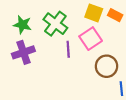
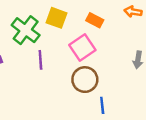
yellow square: (94, 13) -> (56, 18), moved
pink square: (91, 39) -> (82, 47), moved

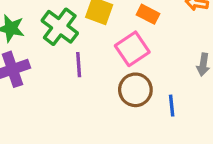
blue line: (102, 105) -> (172, 106), moved

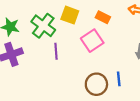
brown circle: (135, 90) -> (96, 84), moved

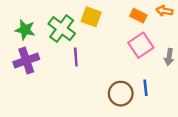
orange rectangle: (103, 17) -> (138, 16), moved
pink square: (92, 41) -> (141, 45), moved

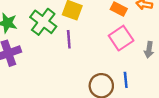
purple line: (76, 57) -> (69, 39), moved

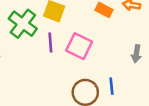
pink square: (121, 38) -> (79, 46), moved, turned -30

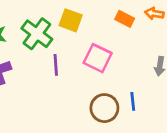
purple line: (50, 42) -> (56, 65), moved

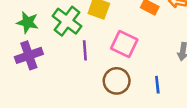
brown circle: (104, 108) -> (117, 81), moved

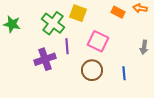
green star: (28, 22) -> (12, 24), moved
purple cross: (29, 55) -> (45, 59), moved

